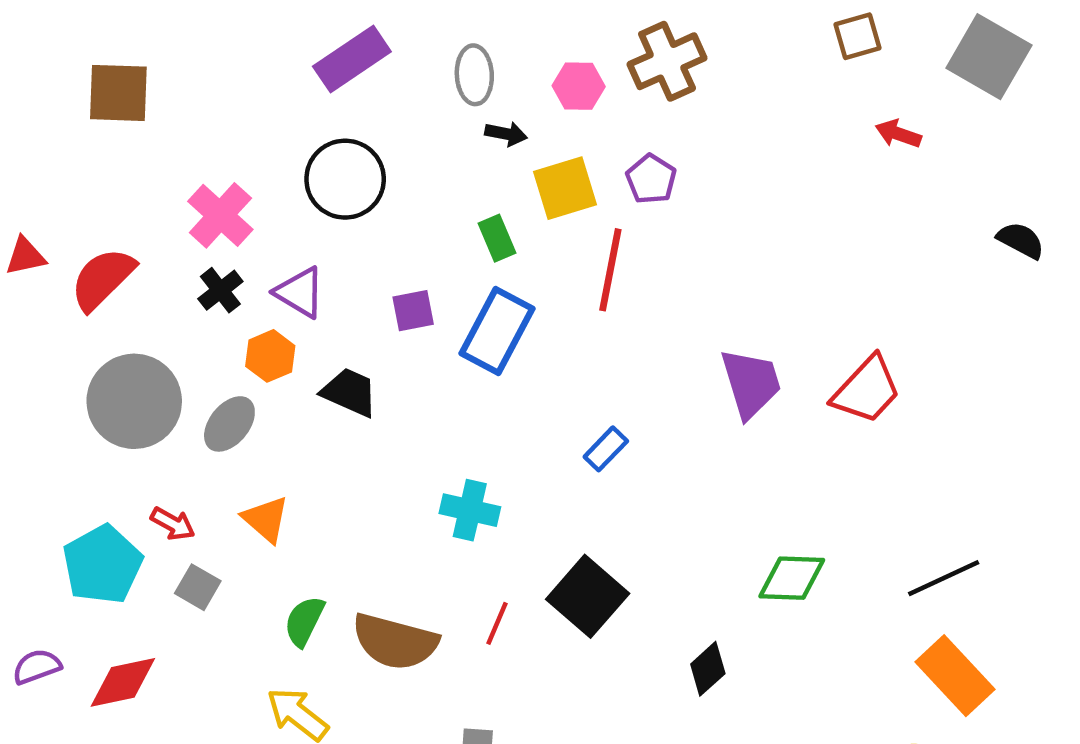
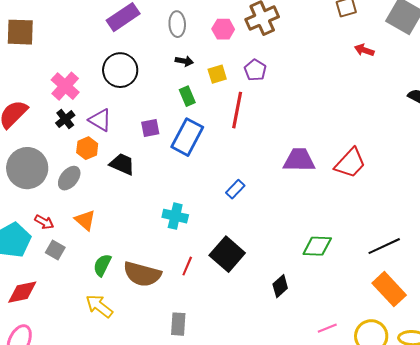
black arrow: (506, 134) -> (184, 61), moved
yellow square: (565, 188) -> (217, 74), size x0.7
purple trapezoid: (751, 383) -> (299, 160), turned -72

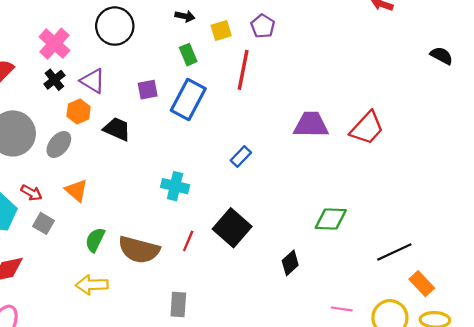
black line: (384, 246) -> (394, 252), moved
orange rectangle: (389, 289) -> (422, 284), moved, size x0.7
yellow arrow: (99, 306) -> (92, 285), turned -40
pink line: (327, 328) -> (342, 309), turned 30

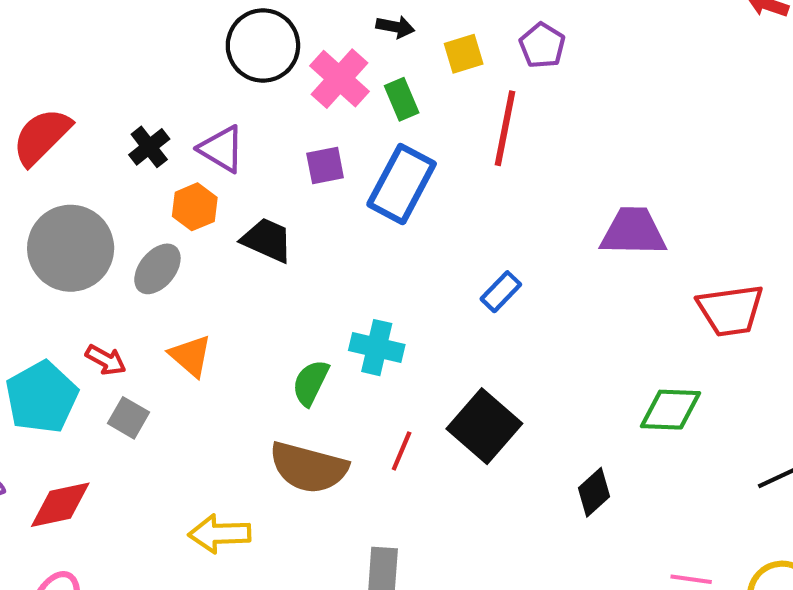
pink cross: (54, 44) -> (340, 79), moved
red trapezoid: (367, 128) -> (730, 310), moved, turned 39
green semicircle: (95, 240) -> (311, 383), moved

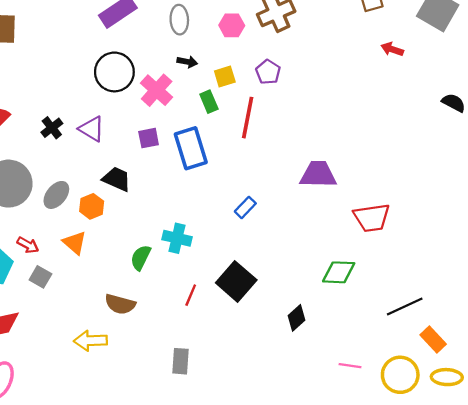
green rectangle: (402, 99) -> (209, 102), moved
blue rectangle: (402, 184) -> (191, 148), turned -45
orange hexagon: (195, 207) -> (92, 206), moved
brown semicircle: (308, 468) -> (120, 304), moved, size x0.7

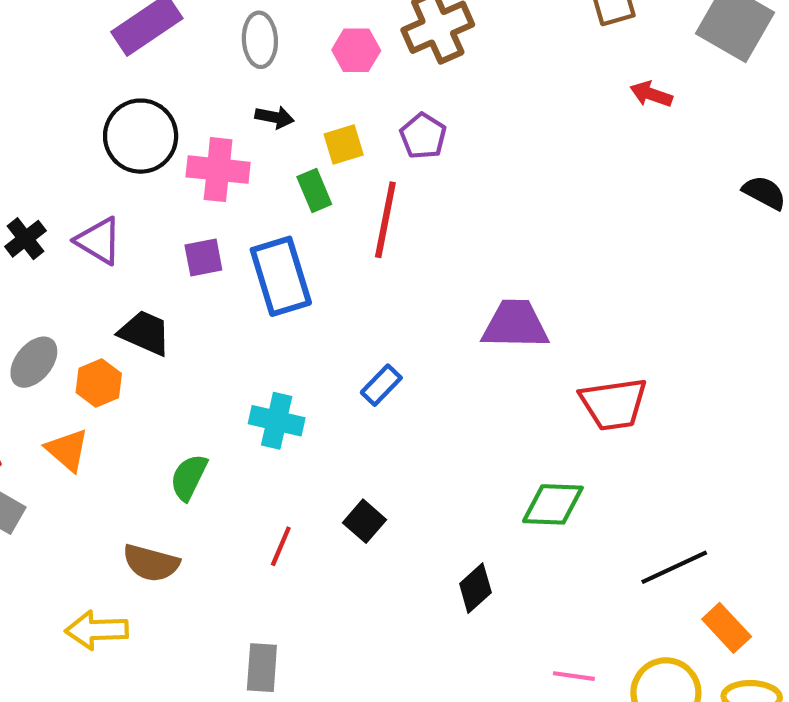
pink cross: (157, 90) -> (218, 170), turned -36
cyan cross: (177, 238) -> (277, 421), moved
black square: (236, 281) -> (365, 521), size x0.6

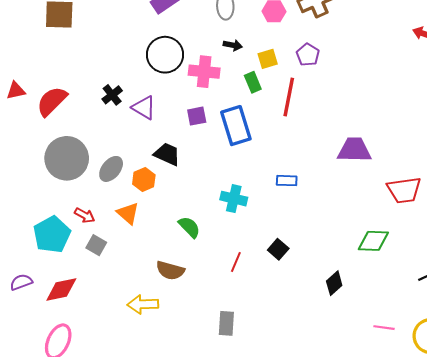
black cross: (25, 239) -> (112, 95), moved
blue rectangle: (381, 385) -> (287, 181), turned 48
green semicircle: (189, 477) -> (189, 227), turned 110

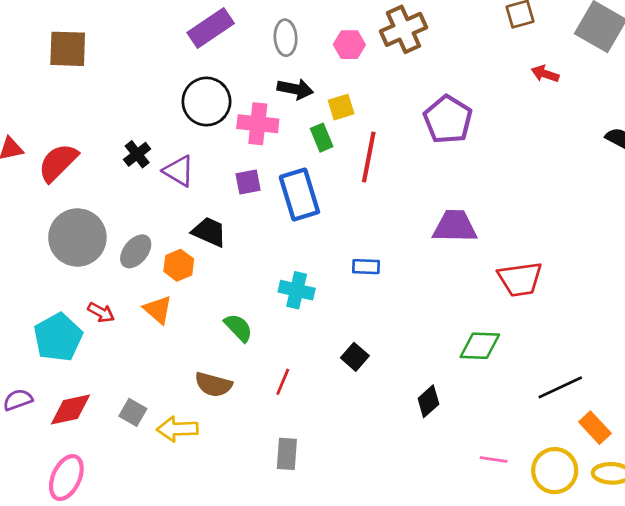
black arrow: (233, 45) -> (295, 89), size x1.4
purple pentagon: (308, 55) -> (448, 120), moved, size x1.6
gray square: (96, 245) -> (133, 412), moved
red line: (236, 262) -> (283, 382), moved

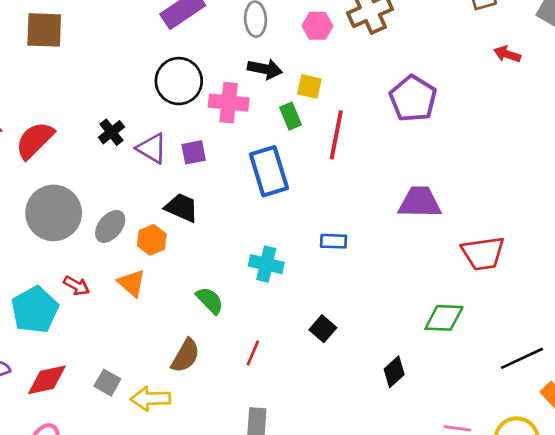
yellow square: (341, 107) -> (309, 86), turned 30
purple square: (248, 182) -> (194, 152), moved
brown semicircle: (213, 385) -> (186, 356), turned -75

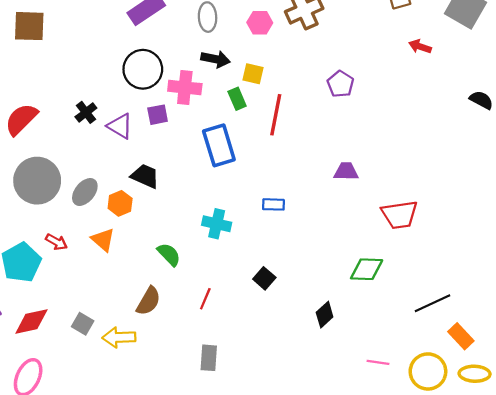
purple pentagon: (413, 99) -> (340, 84), size x0.7
purple square: (194, 152) -> (158, 115), moved
purple trapezoid: (420, 202) -> (346, 172), size x0.7

